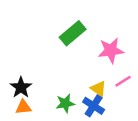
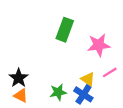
green rectangle: (73, 33) -> (65, 30), turned -30
orange triangle: (23, 107) -> (21, 96), turned 32

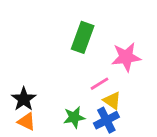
pink line: (110, 72) -> (99, 84), moved
blue cross: (83, 94) -> (106, 120), turned 30

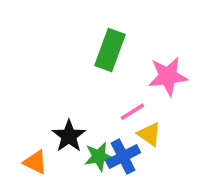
black star: (24, 99) -> (69, 136), moved
blue cross: (106, 120) -> (123, 157), moved

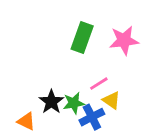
pink star: (168, 76) -> (124, 40), moved
green star: (99, 157) -> (74, 103), moved

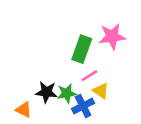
green rectangle: (82, 38) -> (82, 49), moved
black star: (51, 102) -> (46, 92), turned -30

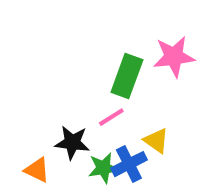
pink line: (89, 76) -> (111, 117), moved
green star: (67, 93) -> (104, 168), moved

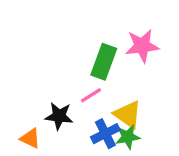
yellow triangle: (156, 141) -> (128, 114), size x1.4
green star: (104, 168) -> (128, 137), moved

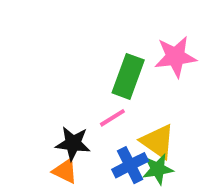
orange triangle: (30, 138) -> (65, 171), moved

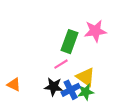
black star: (73, 143) -> (54, 87), moved
orange triangle: (65, 171) -> (14, 84), moved

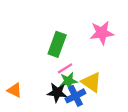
green rectangle: (70, 42) -> (57, 44), moved
green star: (86, 92) -> (69, 81), moved

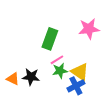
black star: (57, 93) -> (31, 77), moved
blue cross: (75, 96) -> (76, 86), moved

